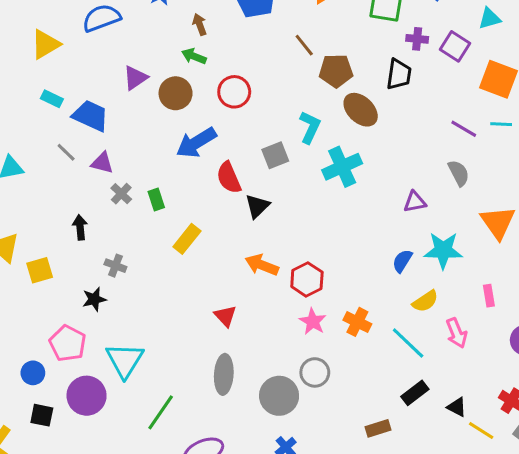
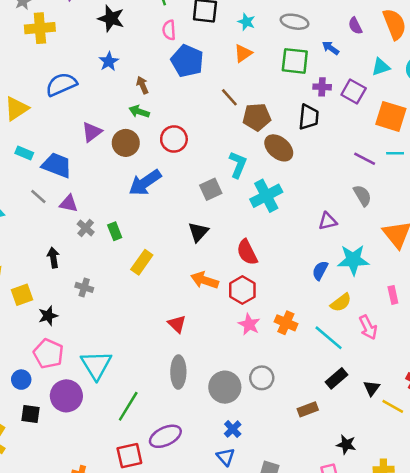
red semicircle: (229, 178) -> (247, 252), moved
black star: (94, 299) -> (48, 316), moved
gray circle: (315, 372) -> (262, 378), moved
black triangle: (457, 407) -> (372, 388), turned 42

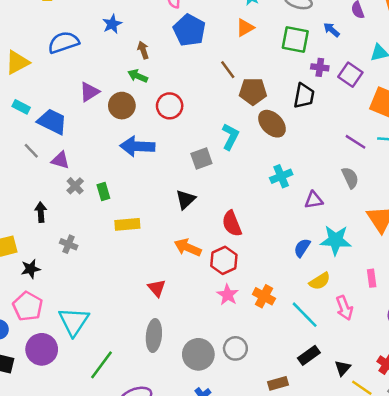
blue arrow: (145, 183) -> (137, 146), turned 32
cyan cross: (266, 196) -> (281, 176), moved, size x0.7
yellow rectangle: (142, 262) -> (127, 224), turned 45

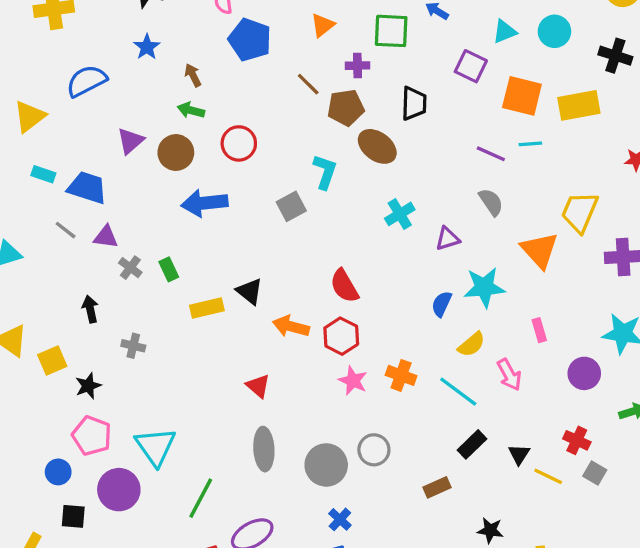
purple cross: (320, 67) -> (357, 66), moved
black triangle: (186, 199) -> (250, 291), moved, turned -30

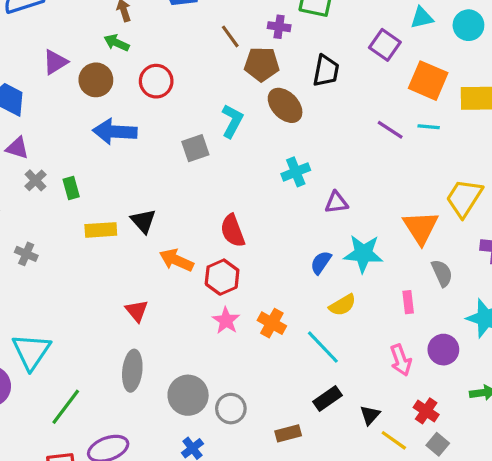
gray semicircle: (491, 202) -> (442, 273), moved
pink arrow: (509, 375) -> (401, 360), moved
gray circle: (374, 450) -> (231, 409), moved

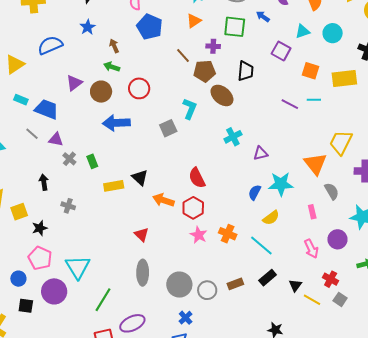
orange square: (428, 81) -> (311, 71), size x0.7
brown rectangle: (288, 433) -> (235, 284), moved

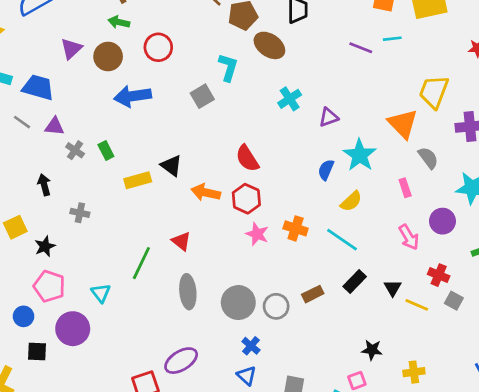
cyan star: (281, 184) -> (360, 155), turned -30
cyan triangle: (78, 267) -> (101, 293), size x0.6
green line: (103, 300) -> (141, 263), moved

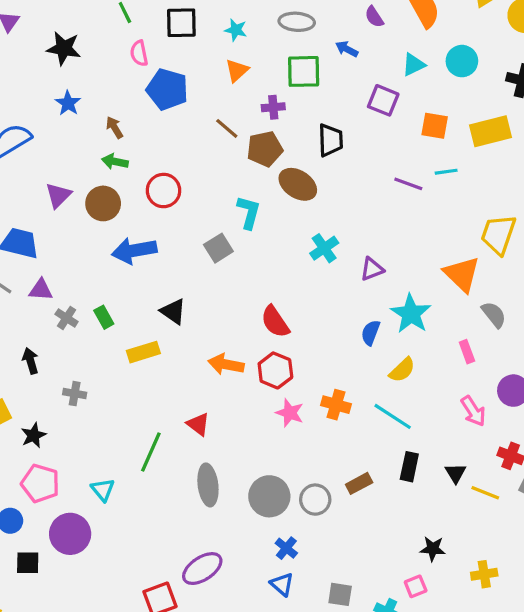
black triangle: (171, 166) -> (173, 311), moved
black rectangle: (355, 282) -> (409, 467), turned -30

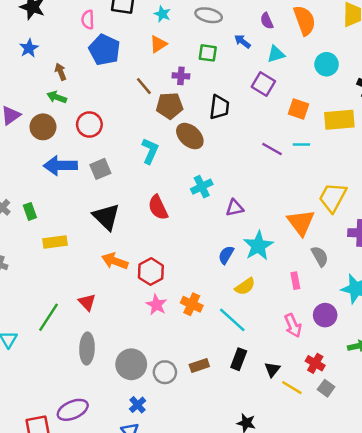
cyan triangle: (413, 65) -> (276, 54), moved
green square: (304, 71) -> (208, 53), size x0.7
gray square: (218, 248) -> (100, 169), moved
black triangle: (173, 311) -> (106, 217), moved, size x1.4
red semicircle: (275, 322) -> (158, 207), moved

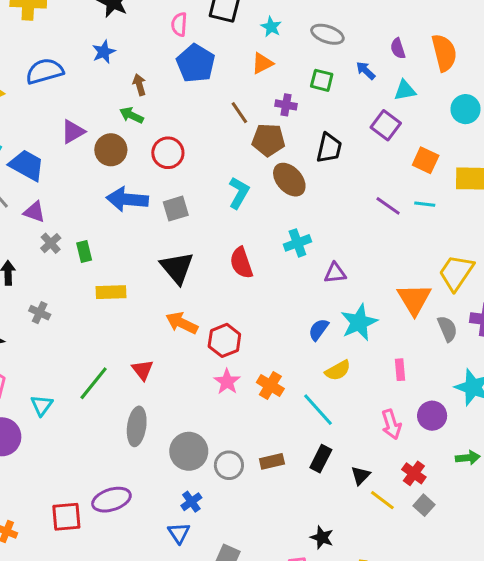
gray semicircle: (320, 256) -> (447, 329), moved

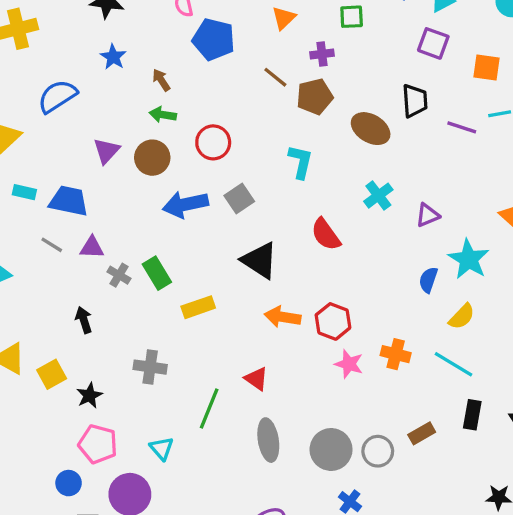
black trapezoid: (329, 148) -> (415, 101), moved
brown ellipse: (289, 180) -> (371, 129), moved
green rectangle: (84, 252) -> (157, 273), size x1.4
gray cross: (40, 313) -> (150, 367), moved, size x1.4

